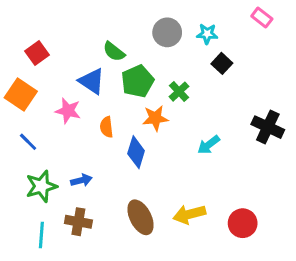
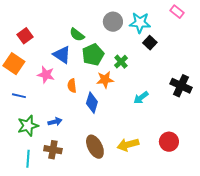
cyan star: (207, 34) -> (140, 23), size x1.5
blue line: (28, 142) -> (19, 96), turned -32
red circle: (243, 223) -> (169, 142), moved

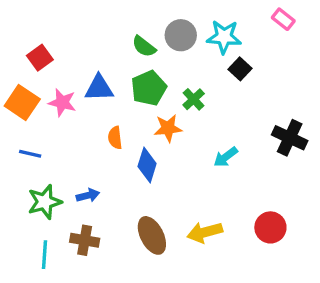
green semicircle: (77, 35) -> (144, 46), moved
blue triangle: (62, 55) -> (99, 88), turned -36
pink star: (46, 75) -> (62, 103), moved

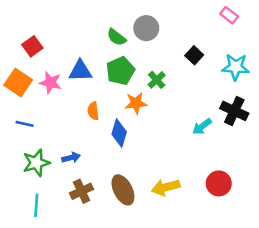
cyan star: (224, 37) -> (236, 67), moved
cyan arrow: (226, 157) -> (202, 127), moved
brown cross: (85, 240) -> (82, 191), moved, turned -35

